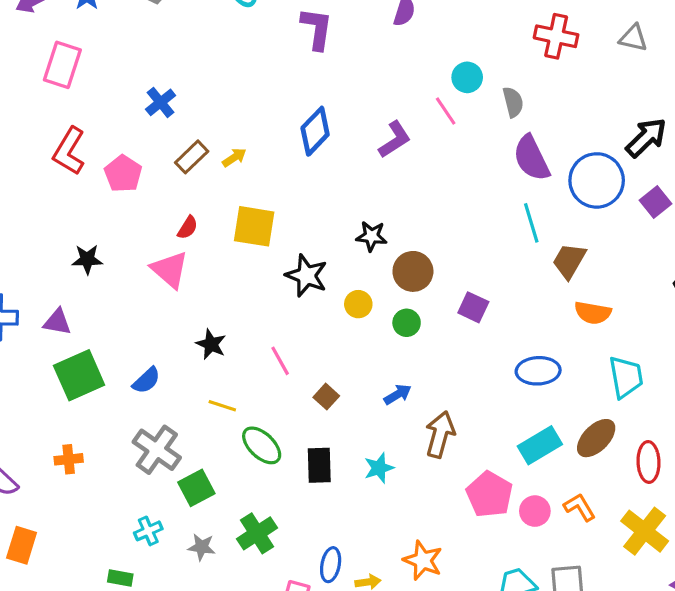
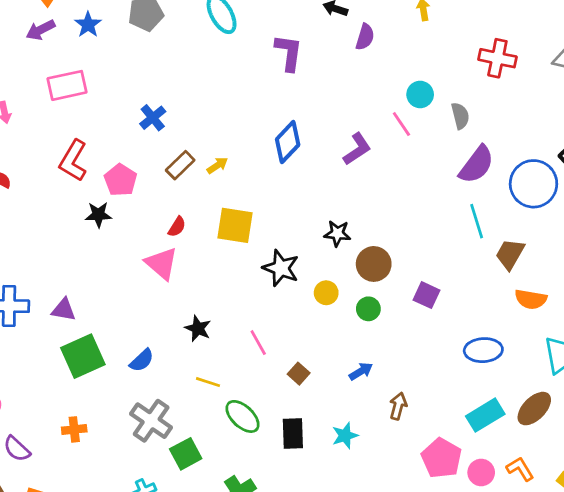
pink rectangle: (62, 65) -> (67, 85), turned 60
purple semicircle: (531, 158) -> (477, 165), turned -117
black star: (87, 259) -> (98, 215), moved
brown arrow: (440, 434) -> (398, 406), size x0.7

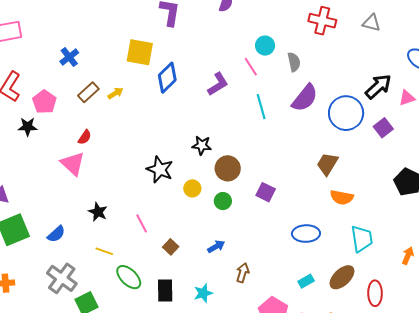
cyan line: (477, 221) -> (261, 107), moved
yellow square: (235, 225) -> (140, 52), moved
cyan rectangle: (485, 415) -> (306, 281), size x0.6

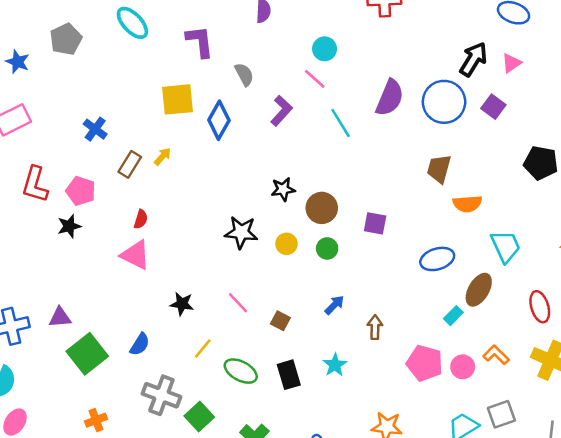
gray semicircle: (294, 62) -> (244, 74), moved
yellow line: (104, 251) -> (203, 349), turned -54
brown ellipse: (342, 277) -> (479, 290), moved

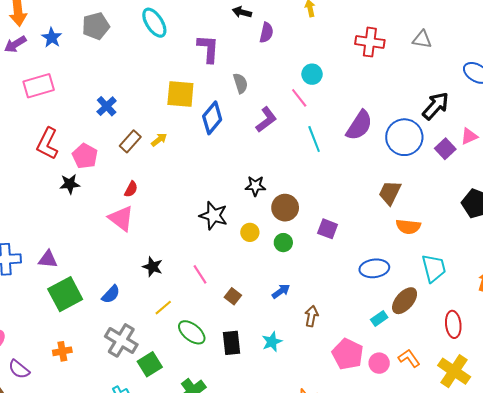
pink triangle: (511, 63) -> (469, 136), moved

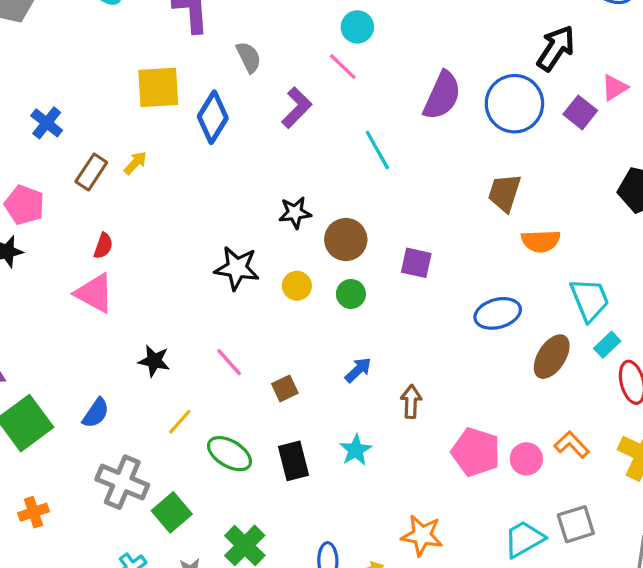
cyan line: (314, 139) -> (377, 150), moved
brown square: (233, 296) -> (285, 388), turned 35
cyan rectangle: (379, 319) -> (607, 345), moved

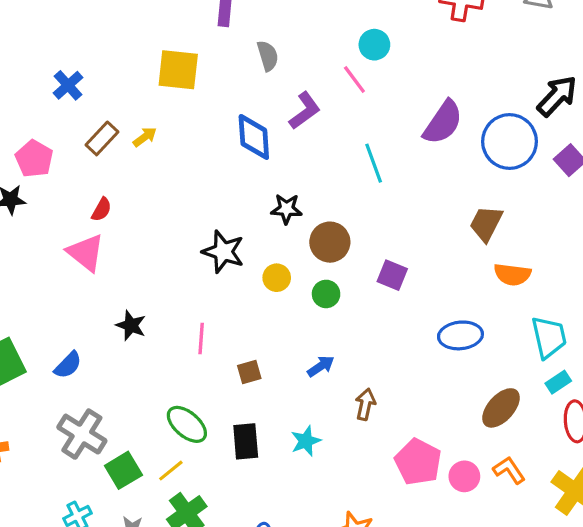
blue diamond: (213, 117) -> (254, 137), moved, turned -45
brown ellipse: (552, 357) -> (501, 408), moved
pink line: (229, 362) -> (201, 339), turned 36
yellow line: (180, 422) -> (171, 471), moved

